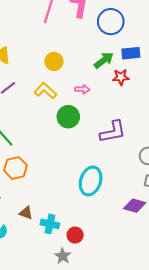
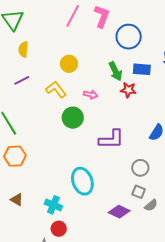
green arrow: (104, 60) -> (115, 71), turned 90
cyan ellipse: (91, 181) -> (82, 181), turned -48
cyan cross: (50, 224) -> (53, 205), moved

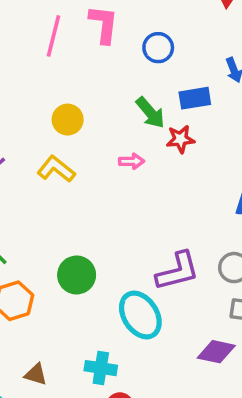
blue circle: (129, 37) -> (158, 48), size x0.7
pink arrow: (91, 95) -> (132, 161), moved
green circle: (73, 118) -> (77, 275), moved
purple L-shape: (111, 139) -> (178, 271), moved

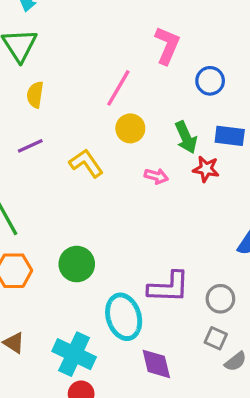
pink line: (54, 36) -> (118, 88), moved
yellow circle: (68, 120) -> (130, 128), moved
purple diamond: (216, 352) -> (156, 364), moved, turned 48
cyan cross: (101, 368) -> (74, 354), size x1.4

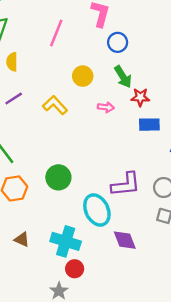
blue circle: (210, 81) -> (118, 42), moved
pink line: (118, 88) -> (56, 33), moved
blue rectangle: (230, 136) -> (149, 125), moved

